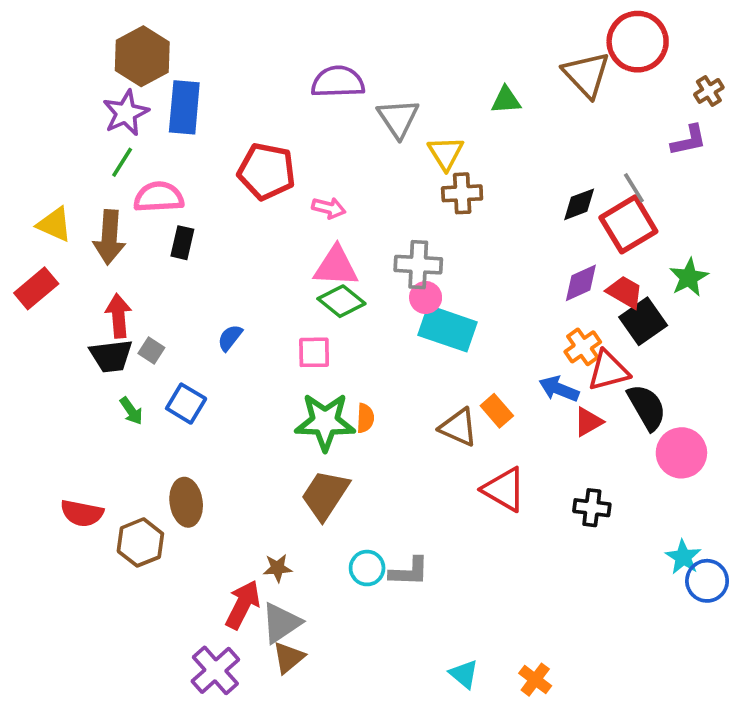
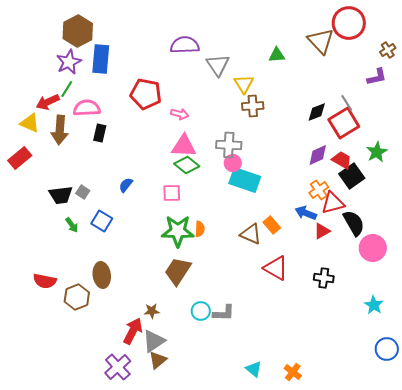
red arrow: (118, 316) -> (48, 102), moved, turned -110
blue circle: (707, 581) -> (387, 349), moved

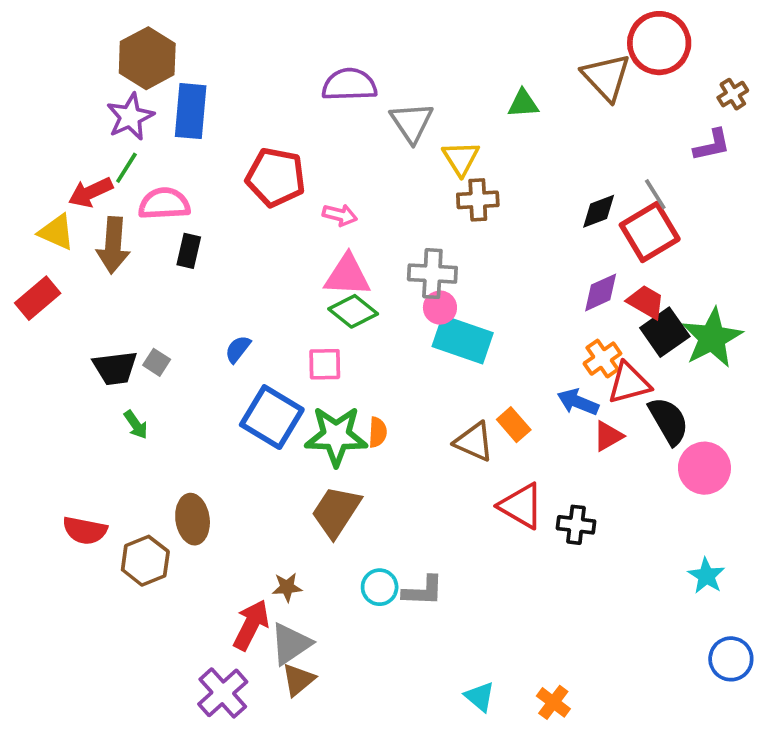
green star: (377, 152) -> (712, 338), moved, size x1.5
blue square: (102, 221) -> (272, 417), moved, size x1.5
black cross: (324, 278) -> (576, 525), moved

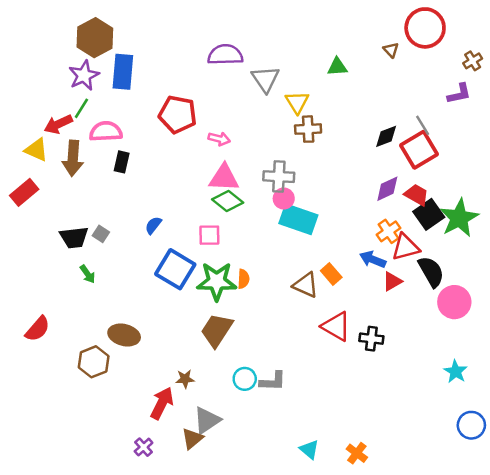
brown triangle: (606, 77) -> (391, 50), size x0.5
brown ellipse: (193, 519) -> (124, 335), turned -68
red semicircle: (85, 530) -> (38, 329), moved, turned -60
gray triangle: (291, 644) -> (207, 420), moved
purple cross: (223, 693) -> (144, 447), size x0.6

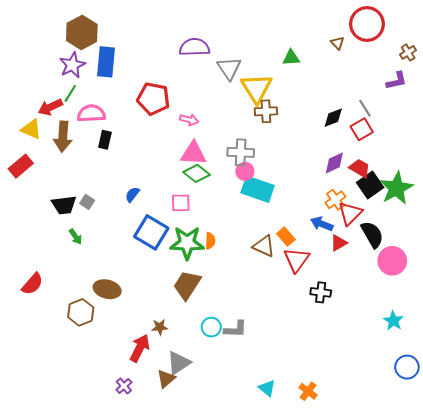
yellow triangle: (297, 102) -> (256, 88), size x1.5
red square: (419, 150) -> (362, 129), size x0.7
red triangle: (406, 247) -> (350, 213), turned -30
red triangle: (336, 326) -> (296, 260), moved, turned 36

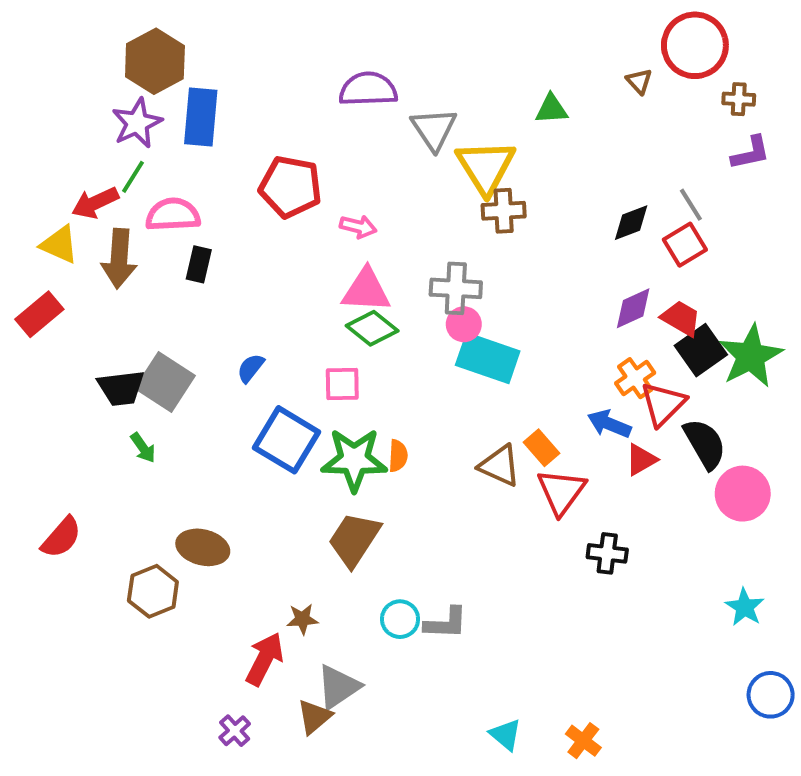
brown cross: (408, 52) -> (739, 99), moved, turned 35
gray square: (87, 202) -> (165, 382), size x2.0

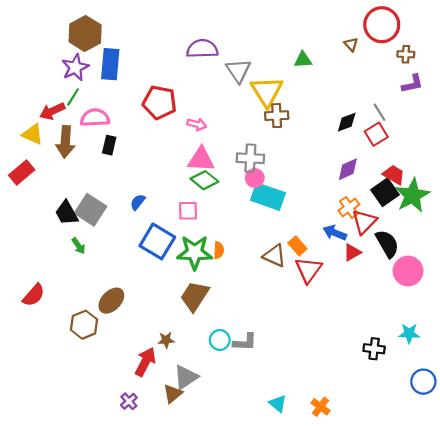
red trapezoid: (681, 318) -> (394, 175), moved
black trapezoid: (121, 388) -> (66, 213), turned 68
brown ellipse: (203, 547) -> (111, 301), turned -60
black cross: (607, 553) -> (374, 349), moved
cyan star: (745, 607) -> (409, 333), turned -30

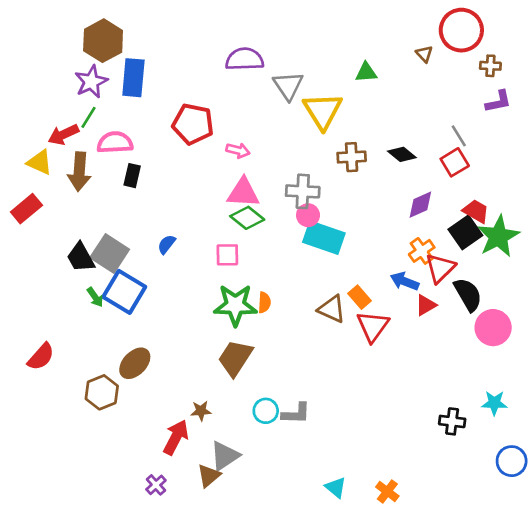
brown cross: (277, 116) -> (352, 157), moved
black diamond: (347, 122) -> (402, 154), moved, turned 60
blue square: (157, 241) -> (124, 292), moved

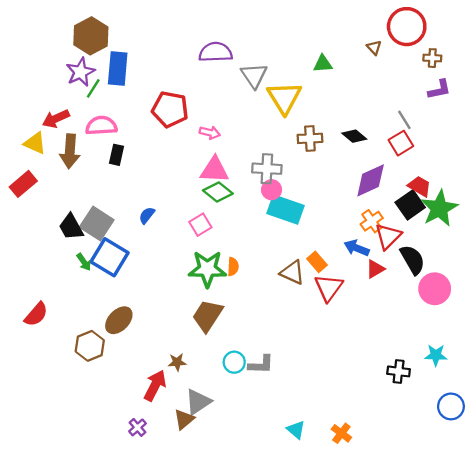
green line: (89, 117) -> (93, 88), moved
purple diamond: (420, 205) -> (371, 180), size x1.4
pink square: (227, 255) -> (200, 225), turned -30

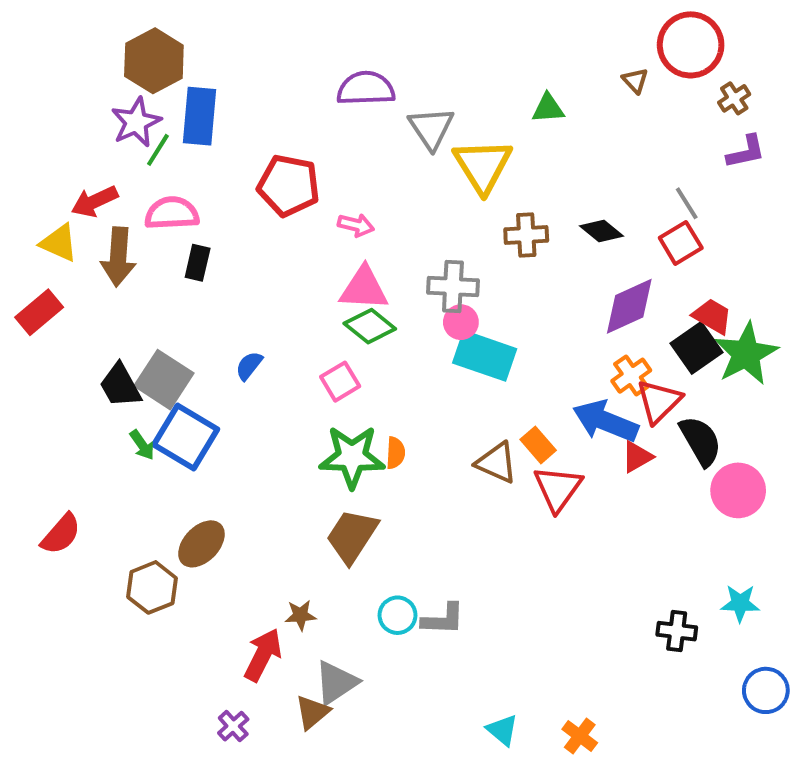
brown cross: (432, 58) -> (734, 98), turned -36
blue arrow: (357, 248) -> (605, 421), size x1.5

